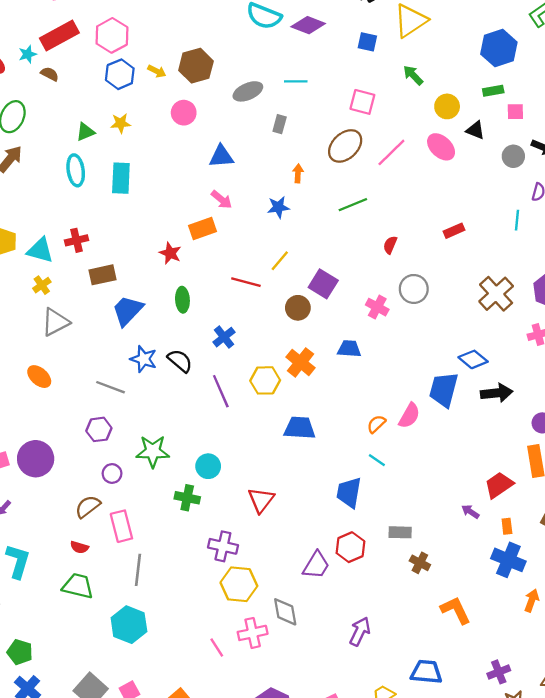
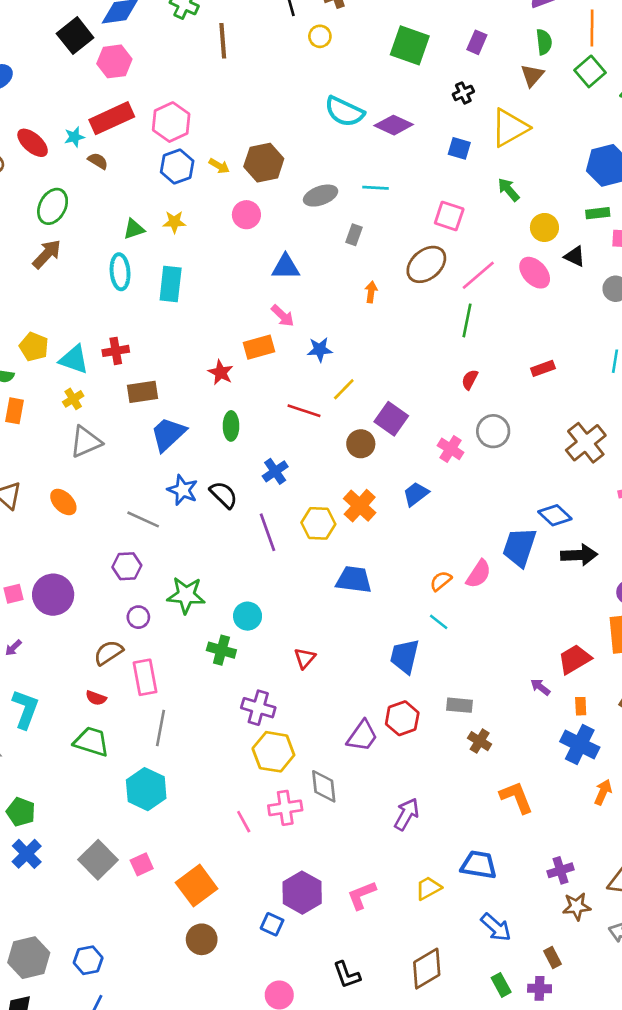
green line: (353, 205) -> (467, 320), moved, turned -60
blue star: (278, 207) -> (320, 350), moved
blue trapezoid: (349, 349) -> (416, 494), turned -45
red triangle: (261, 500) -> (305, 658), size x0.7

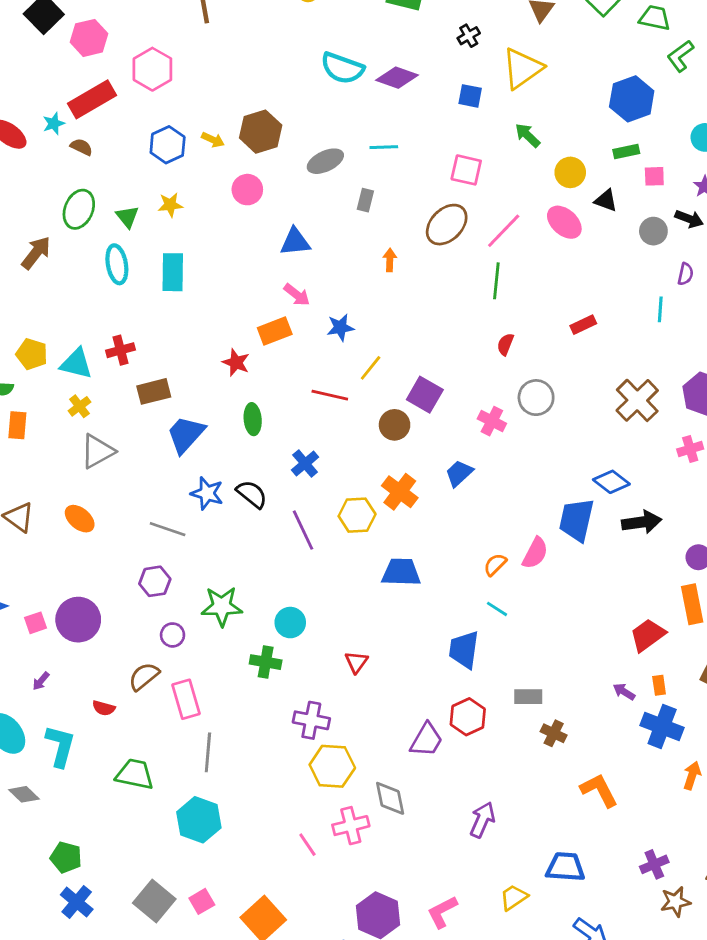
pink hexagon: (171, 122) -> (152, 69), moved
green ellipse: (53, 206) -> (79, 209), moved
green triangle: (134, 229) -> (127, 217), turned -45
purple arrow: (540, 687) -> (624, 692), moved
red semicircle: (96, 698) -> (104, 708), moved

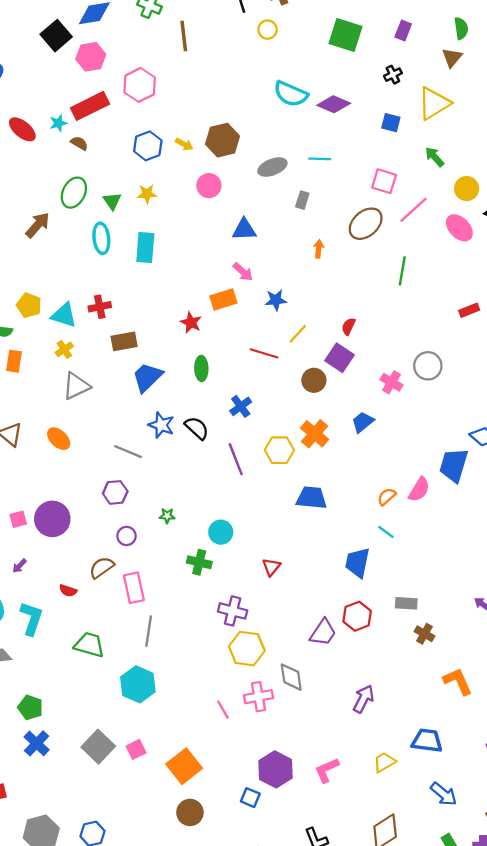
pink line: (504, 231) -> (414, 210), moved
red semicircle: (505, 344) -> (348, 326), moved
green star: (222, 606) -> (167, 516), size x0.5

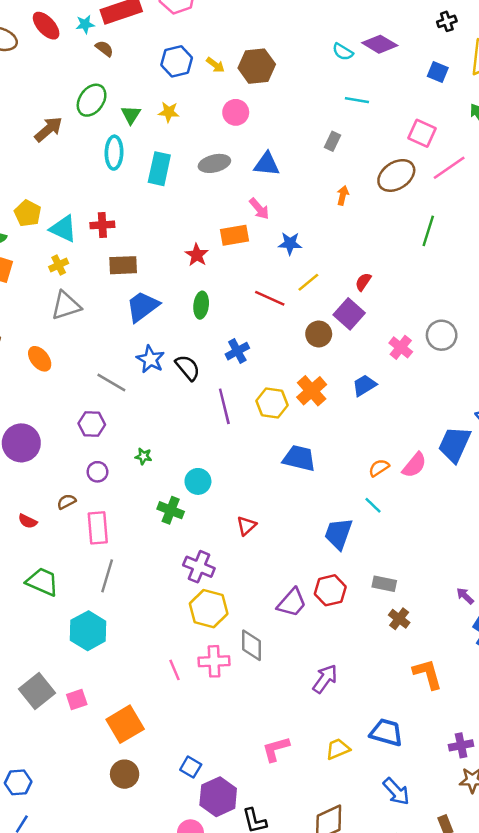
cyan semicircle: (291, 94) -> (343, 52), moved, size x0.6
gray ellipse: (272, 167) -> (214, 163), moved
brown semicircle: (102, 567) -> (66, 502), size x0.7
purple hexagon: (275, 769) -> (218, 797), moved

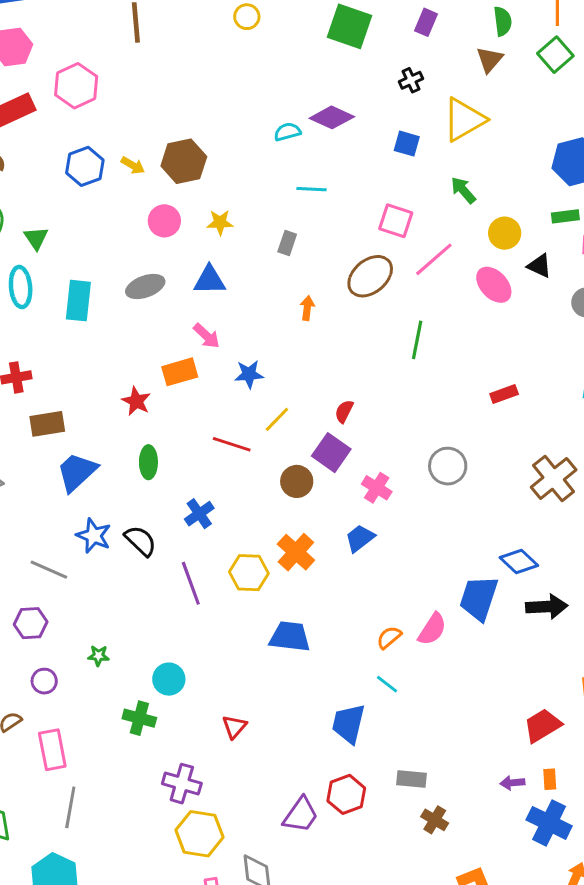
cyan semicircle: (343, 52) -> (287, 132), turned 140
yellow star: (169, 112) -> (220, 222), moved
pink cross: (401, 347) -> (377, 488), moved
purple arrow: (465, 596) -> (512, 783), turned -42

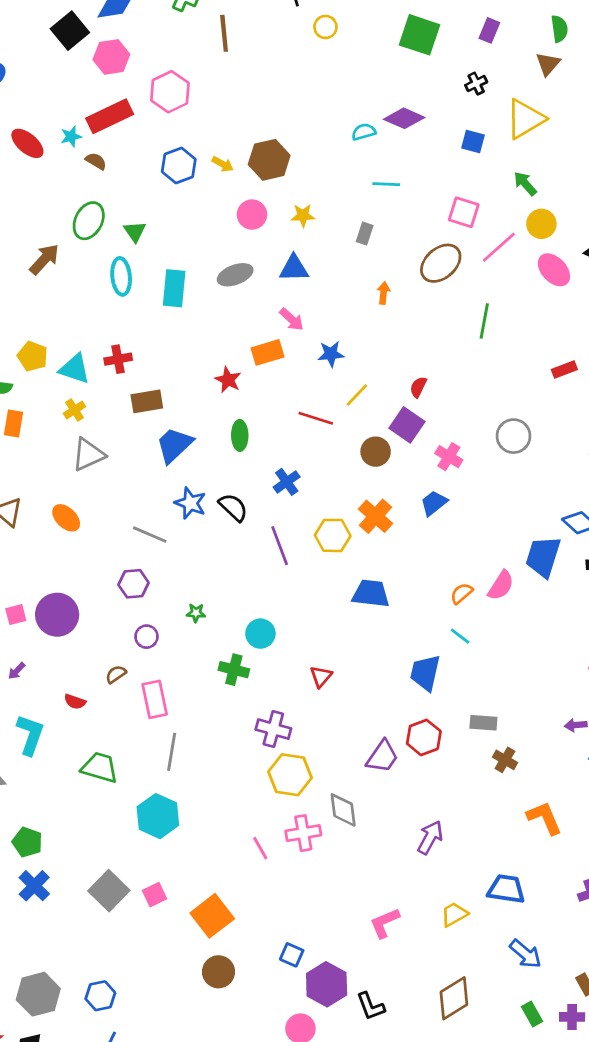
yellow circle: (505, 233) -> (541, 224), moved

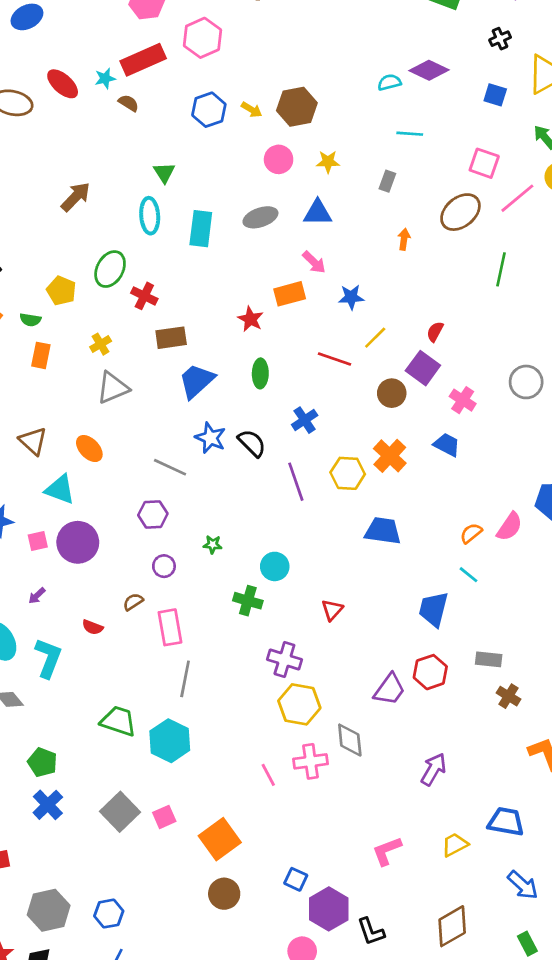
green ellipse: (89, 221) -> (110, 269), moved
red cross: (118, 359) -> (144, 296), turned 35
cyan triangle: (75, 369) -> (60, 490), moved
blue trapezoid: (434, 503) -> (447, 445), turned 64
green trapezoid: (100, 767) -> (118, 721), moved

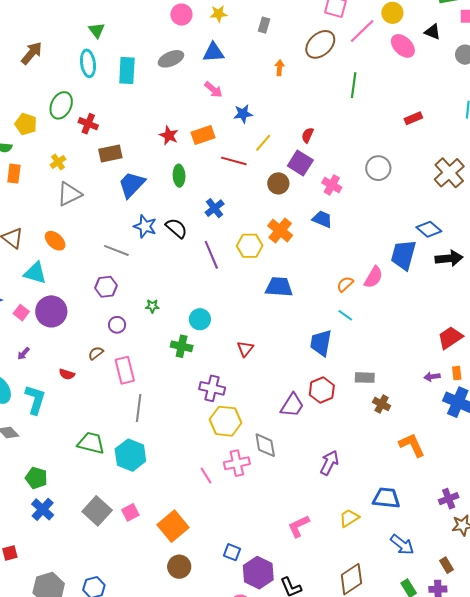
orange rectangle: (290, 294) -> (203, 135), moved
pink square: (38, 541) -> (21, 313), turned -35

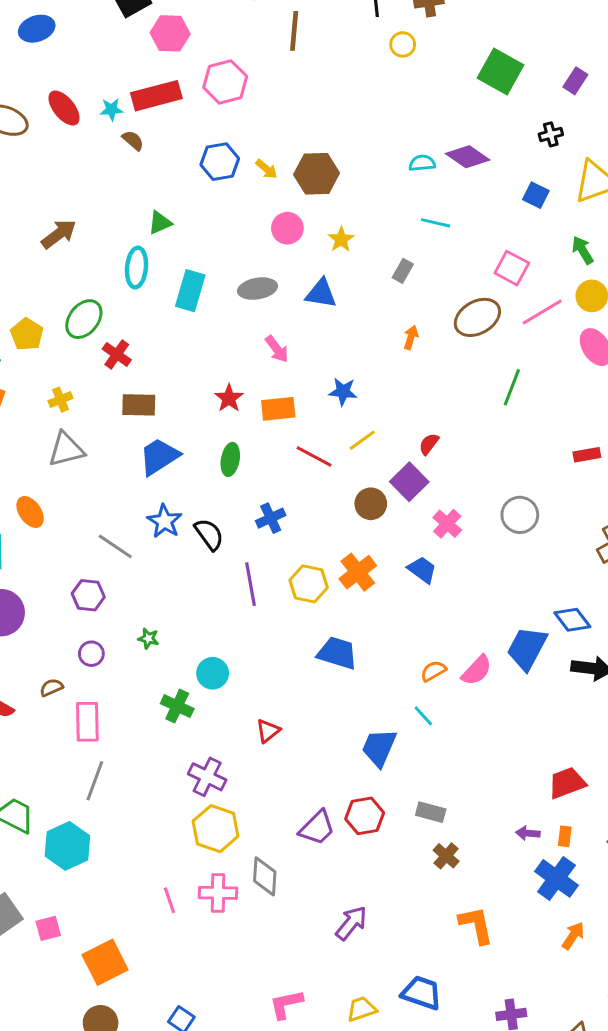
yellow star: (219, 14) -> (341, 239), turned 30
green triangle: (97, 30) -> (160, 223), turned 30
pink arrow: (213, 90) -> (277, 349), moved

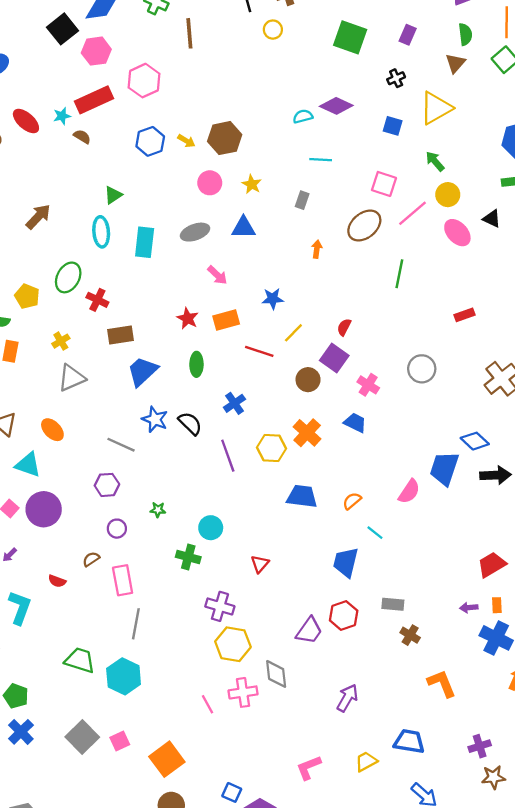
orange semicircle: (433, 671) -> (352, 501), moved

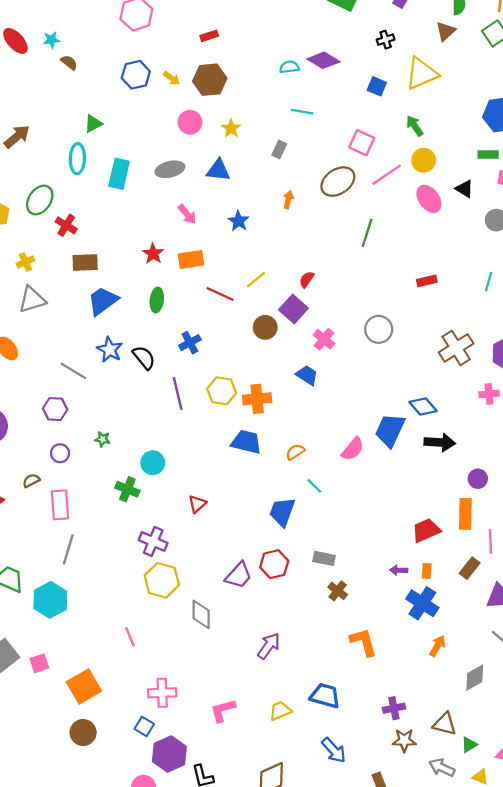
red rectangle: (94, 100) -> (209, 36), moved, size x0.5
blue star: (273, 299) -> (239, 221), moved, turned 30
orange cross: (307, 433) -> (257, 399), moved, turned 36
pink cross: (243, 692) -> (162, 693), moved

